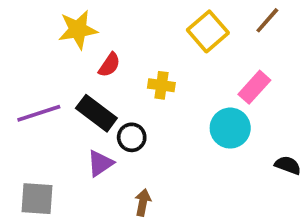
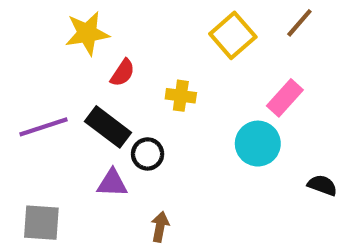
purple triangle: (100, 163) -> (112, 183), turned 36

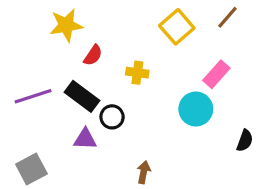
black semicircle: (322, 185) -> (245, 141), turned 90
gray square: (41, 223) -> (31, 169), turned -32
brown arrow: (160, 227) -> (144, 172), moved

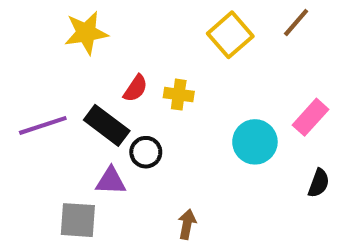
red semicircle: (93, 55) -> (136, 88), moved
pink rectangle: (216, 74) -> (310, 117), moved
gray square: (31, 169) -> (78, 220), moved, turned 32

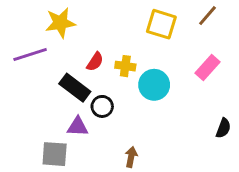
yellow square: (230, 35) -> (161, 24), turned -32
pink rectangle: (310, 117) -> (207, 67), moved
purple line: (43, 125) -> (30, 55), moved
cyan circle: (255, 142) -> (154, 85), moved

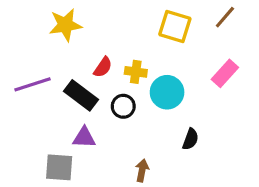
purple line: (30, 55) -> (33, 84), moved
black circle: (102, 106) -> (123, 106), moved
black semicircle: (223, 128) -> (191, 139), moved

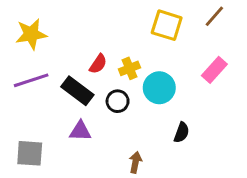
yellow star: (65, 25) -> (31, 34), moved
yellow cross: (136, 72) -> (129, 68), turned -30
gray square: (59, 167) -> (30, 153), moved

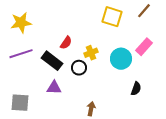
yellow cross: (129, 68) -> (91, 53), moved
cyan circle: (159, 88) -> (121, 59), moved
black semicircle: (182, 132) -> (136, 89), moved

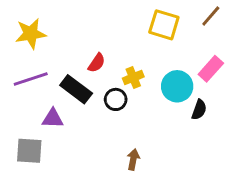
purple triangle: (54, 88) -> (53, 118), moved
black semicircle: (136, 89) -> (199, 110), moved

